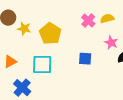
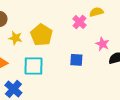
yellow semicircle: (107, 19) -> (96, 12), moved
yellow star: (24, 29) -> (15, 38), moved

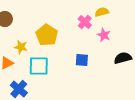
yellow star: (15, 38) -> (21, 47), moved
pink star: (102, 44) -> (104, 35), moved

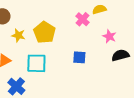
pink star: (104, 35) -> (109, 36), moved
yellow star: (21, 47) -> (18, 35), moved

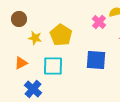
blue square: (79, 57) -> (96, 60), size x1.5

